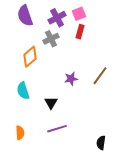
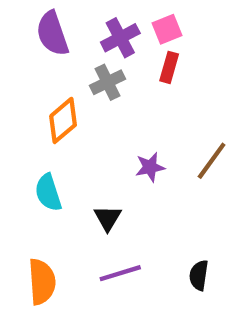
orange semicircle: (20, 133) -> (42, 282), size x1.5
black semicircle: (101, 143) -> (199, 275), moved

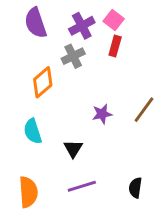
pink square: (167, 29) -> (114, 20), turned -30

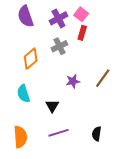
gray cross: (73, 56) -> (59, 46), moved

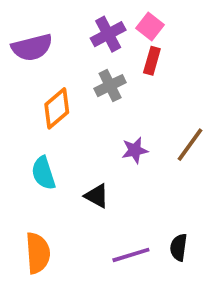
purple semicircle: (25, 16) -> (32, 47), moved, turned -85
black triangle: (52, 106) -> (97, 196), turned -32
purple line: (58, 133) -> (131, 255), moved

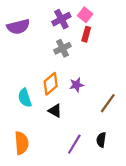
orange diamond: (57, 108) -> (51, 84), moved
brown line: (190, 145) -> (108, 103), moved
purple line: (131, 255) -> (74, 144), turned -42

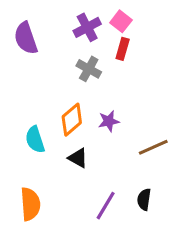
purple semicircle: (18, 27) -> (26, 38), turned 85
gray cross: (62, 48) -> (89, 69), turned -35
brown line: (108, 103) -> (153, 147), turned 30

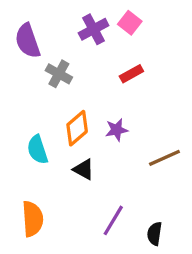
red rectangle: (123, 49) -> (131, 74), moved, turned 45
gray cross: (89, 69) -> (59, 74), moved
black semicircle: (144, 199) -> (155, 234), moved

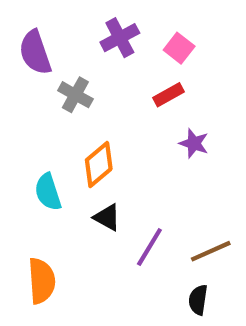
pink square: (130, 23) -> (179, 48), moved
purple star: (117, 130) -> (194, 143), moved, turned 30
brown line: (164, 158) -> (211, 251), moved
purple line: (113, 220) -> (149, 247), moved

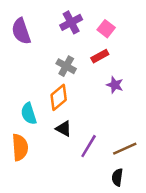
gray cross: (75, 95) -> (66, 66), moved
orange semicircle: (42, 281) -> (20, 147), moved

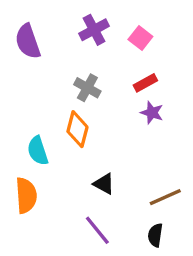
red rectangle: (100, 56) -> (145, 83), moved
orange diamond: (59, 97) -> (77, 129), turned -35
black triangle: (64, 129) -> (104, 184), moved
purple line: (89, 146) -> (97, 230), moved, turned -70

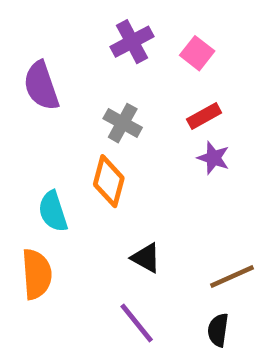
purple semicircle: (28, 41) -> (41, 86), moved

